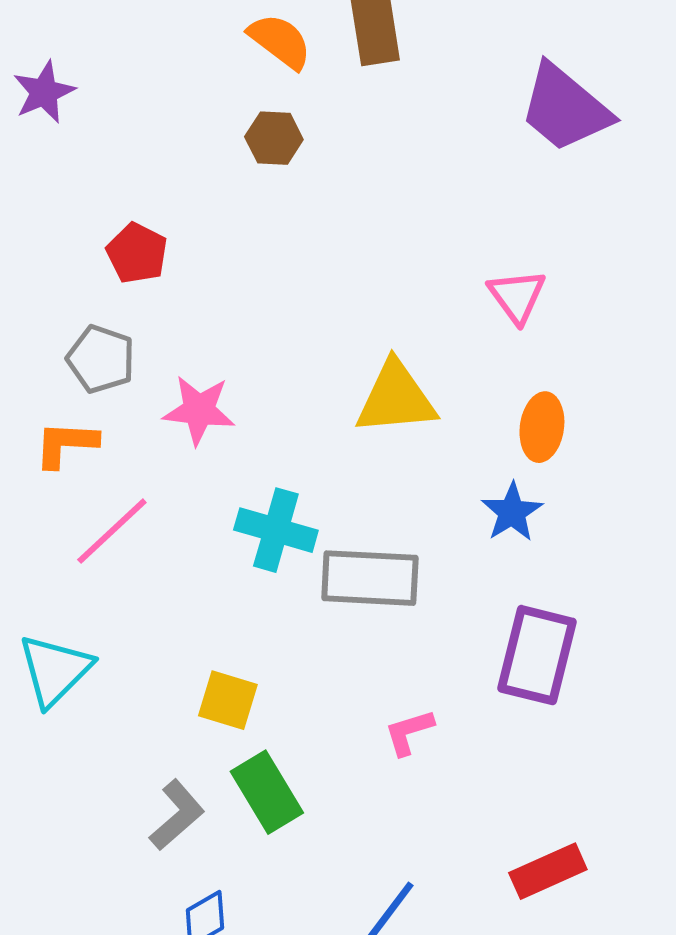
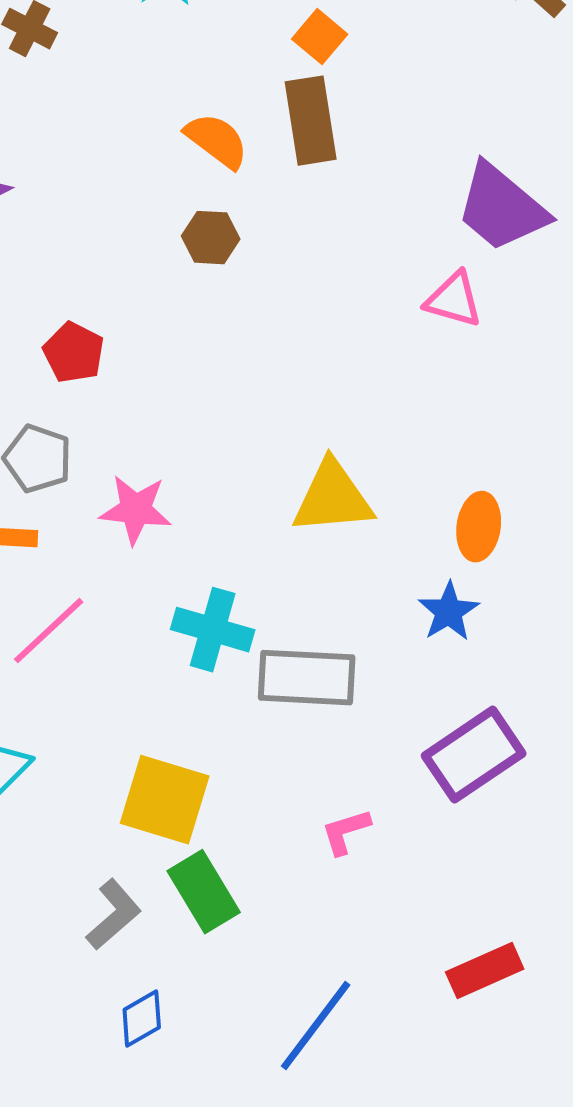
pink triangle: (517, 296) -> (454, 300), moved, turned -38
purple rectangle: (537, 655) -> (474, 755), turned 42
yellow square: (228, 700) -> (165, 800), size x1.5

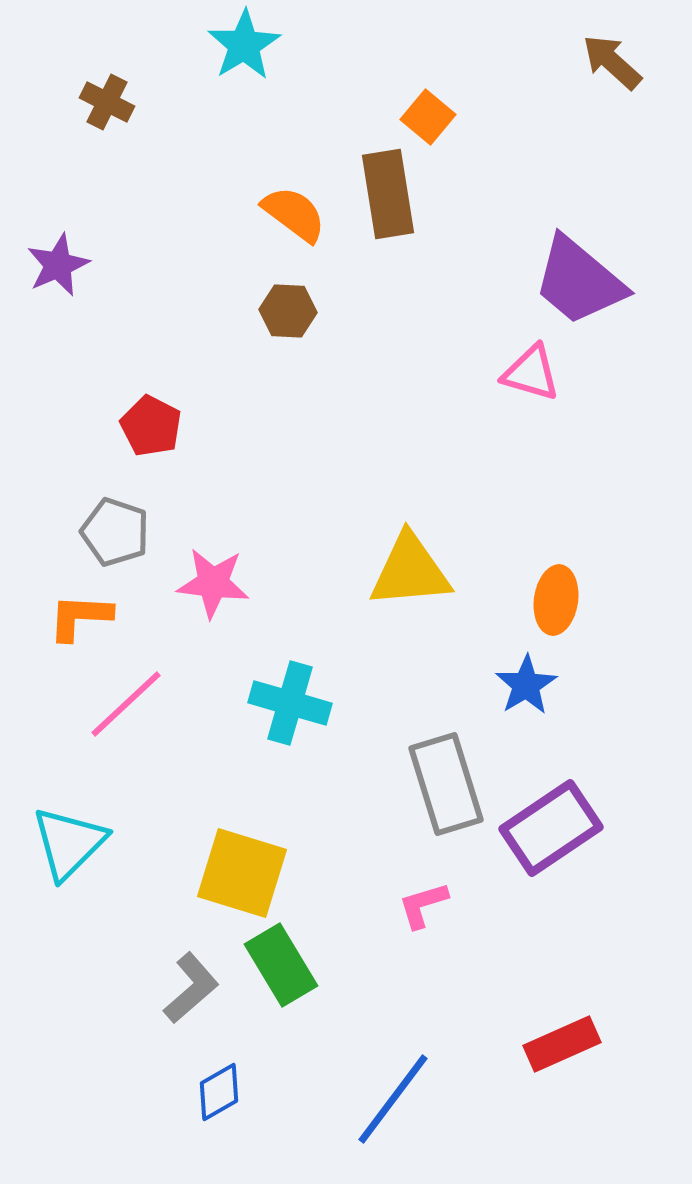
orange square: (320, 37) -> (428, 117), moved
gray rectangle: (307, 678) -> (446, 784), moved, turned 70

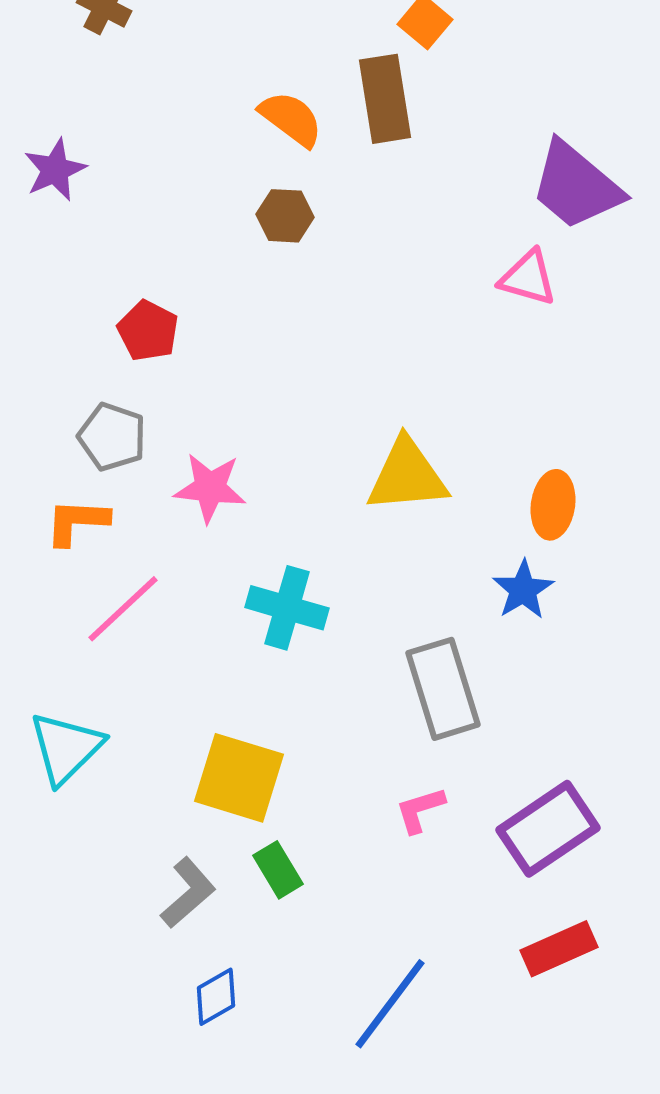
purple rectangle: (551, 828) -> (548, 829), moved
green rectangle: (281, 965) -> (278, 870), size x0.7

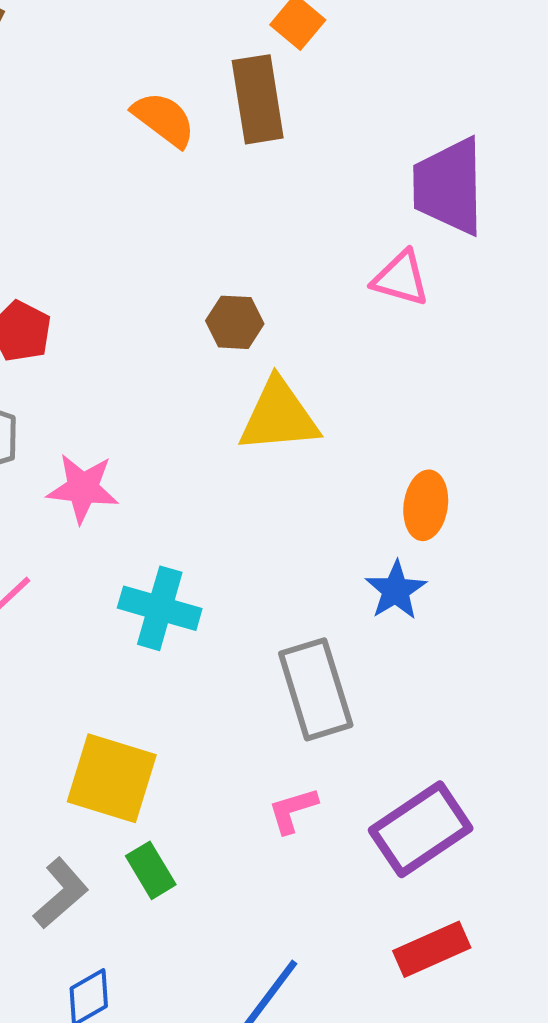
purple trapezoid: (576, 186) -> (449, 186), turned 49
brown hexagon: (285, 216) -> (235, 322), moved
yellow triangle: (407, 476) -> (279, 416), moved

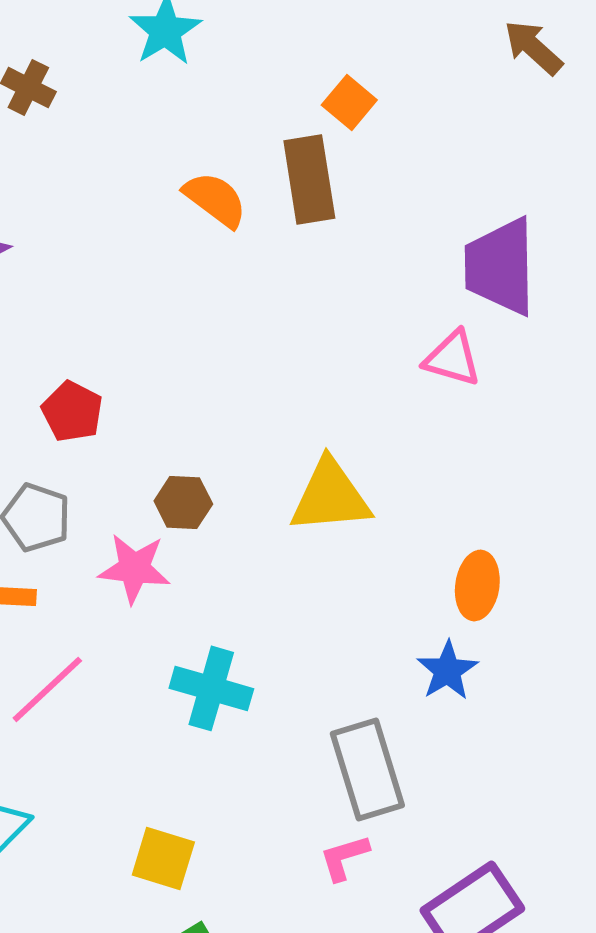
brown hexagon: (235, 322) -> (183, 502), moved
yellow square: (112, 778) -> (163, 858), size x0.7
pink L-shape: (293, 810) -> (344, 857), moved

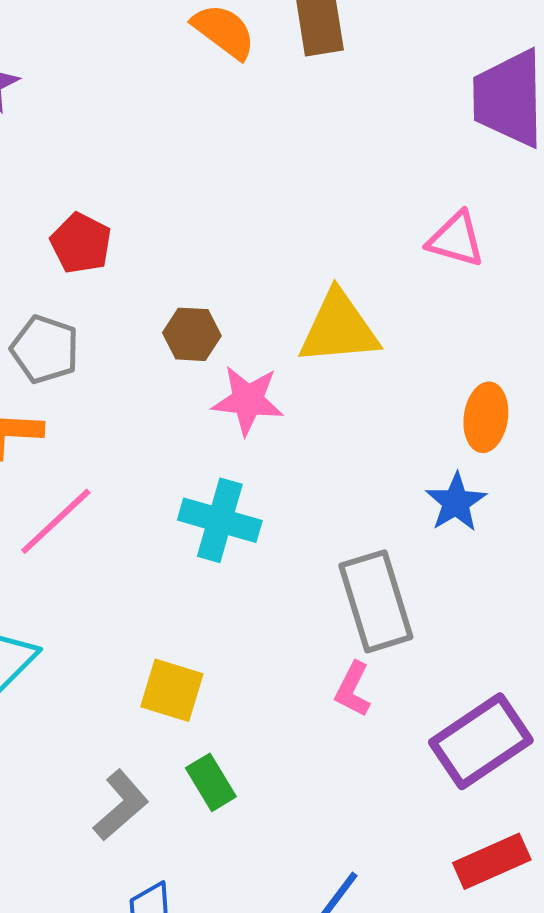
pink triangle: (452, 358) -> (456, 239), moved
pink star: (134, 568) -> (248, 400), moved
pink L-shape: (344, 857) -> (353, 689), turned -46

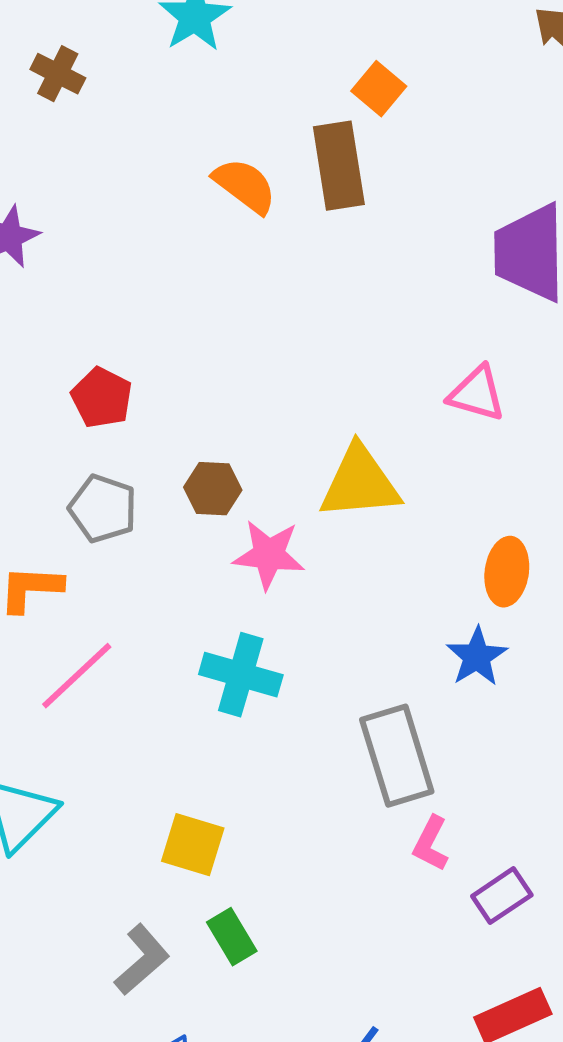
gray pentagon: (45, 349) -> (103, 509), moved
pink L-shape: (353, 689) -> (431, 844), moved
purple rectangle: (481, 741) -> (502, 896), size x0.6

